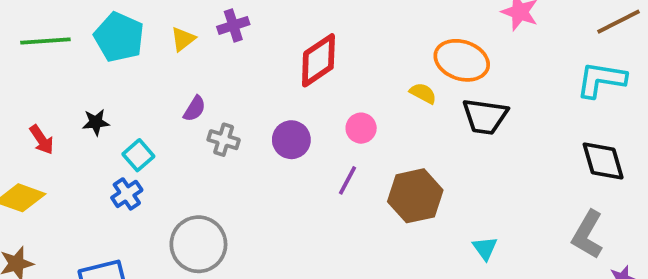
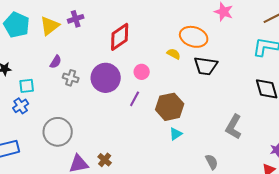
yellow triangle: (183, 39) -> (50, 26), size x1.5
purple circle: (291, 140) -> (106, 78), size x1.5
cyan square: (138, 155) -> (27, 86), turned 35
gray L-shape: (588, 235) -> (234, 127), moved
cyan triangle: (485, 248) -> (176, 134), moved, turned 32

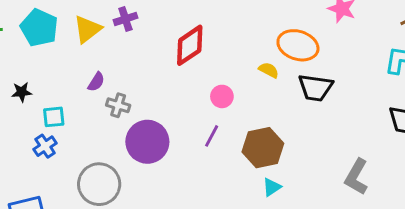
purple circle: (106, 78) -> (147, 142), moved

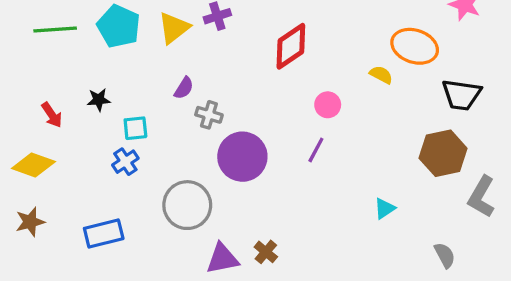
black trapezoid: (315, 88) -> (461, 95), moved
brown hexagon: (263, 148) -> (443, 153), moved

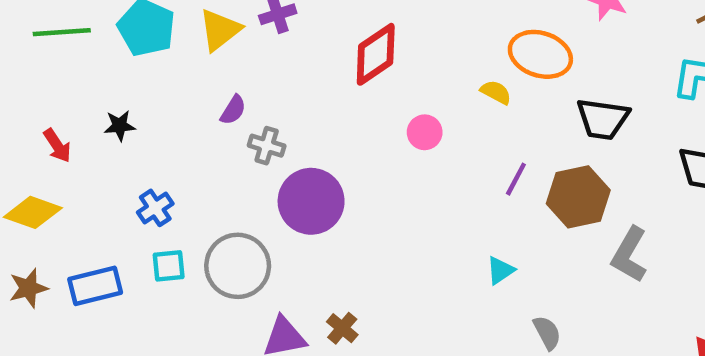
cyan square: (135, 128) -> (169, 266), moved
purple line: (316, 150) -> (516, 179), moved
blue rectangle: (104, 234) -> (95, 286), moved
gray semicircle: (445, 255) -> (547, 333), moved

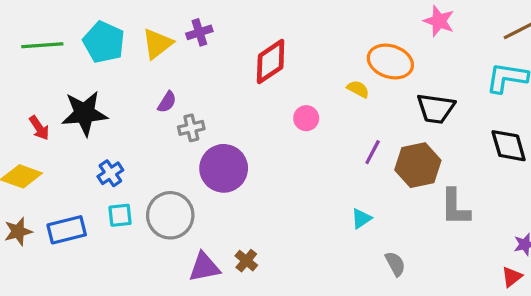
black star: (120, 126) -> (84, 113), size x2.0
gray cross: (267, 146) -> (191, 128), turned -30
gray L-shape: (629, 255) -> (455, 207), turned -30

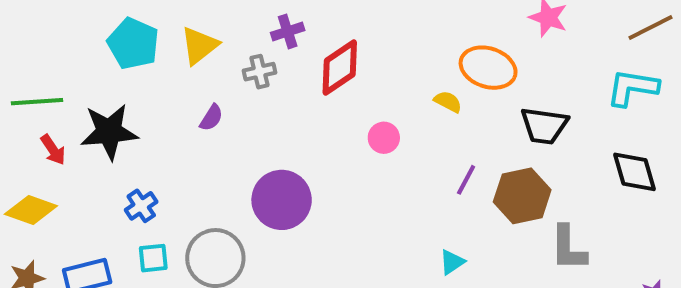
purple cross: (199, 32) -> (288, 31), moved
green line: (42, 45) -> (37, 102), moved
gray cross: (191, 128) -> (259, 72), moved

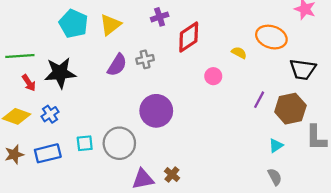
gray cross: (259, 72) -> (145, 59), moved
yellow semicircle: (448, 102) -> (239, 53), moved
purple semicircle: (211, 118) -> (117, 65), size x1.5
blue cross: (141, 206) -> (50, 114), moved
cyan triangle: (452, 262) -> (276, 145), moved

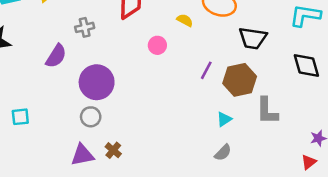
purple semicircle: (117, 65) -> (56, 56), moved
gray circle: (119, 143) -> (91, 117), moved, size x0.6
gray semicircle: (275, 177) -> (223, 153), turned 72

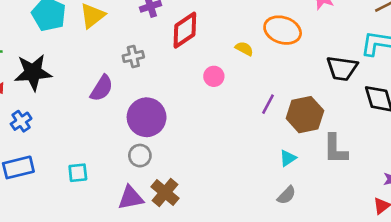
black trapezoid: (253, 38) -> (342, 68), moved
cyan square: (20, 117) -> (78, 173), moved
brown cross: (113, 150) -> (165, 193), size x1.5

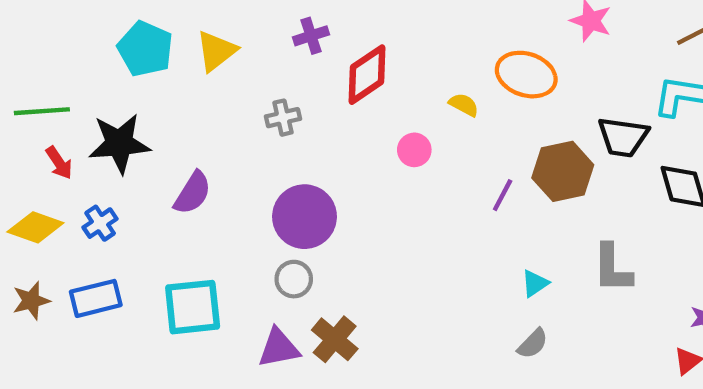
purple semicircle: (102, 88) -> (193, 193), moved
brown hexagon: (305, 115) -> (563, 171), moved
cyan square: (78, 173) -> (193, 307), size x1.8

